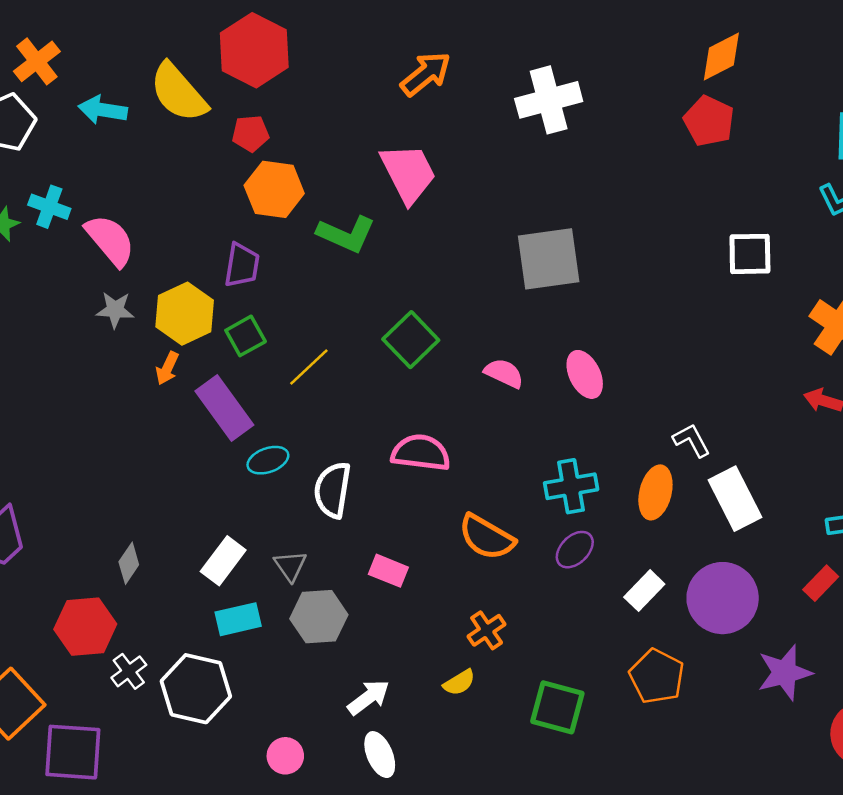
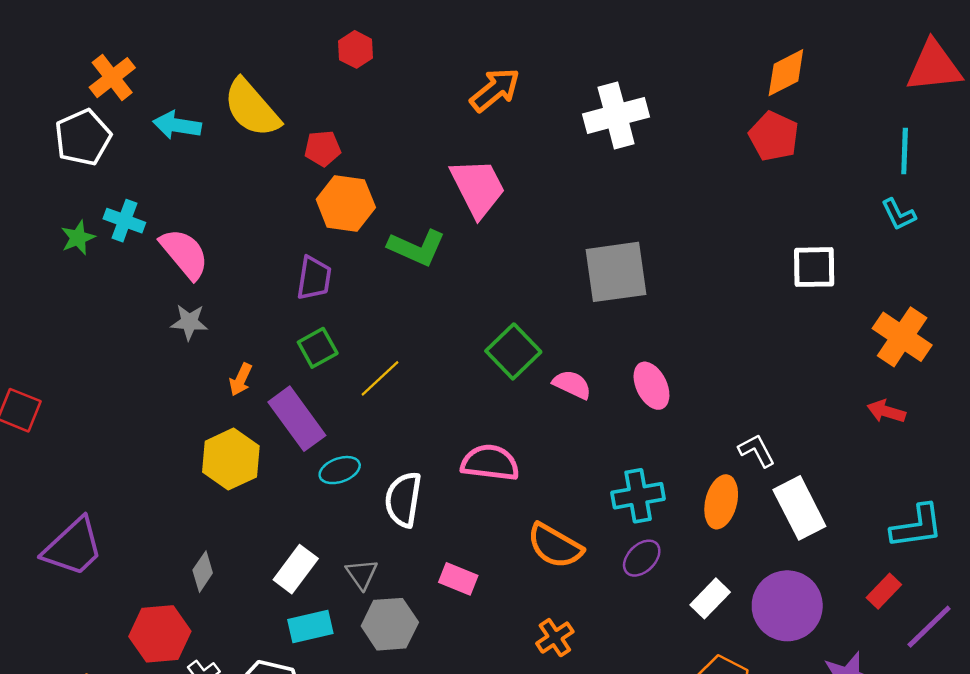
red hexagon: (254, 50) -> (356, 49), moved, size x0.5
yellow hexagon: (185, 314) -> (231, 459), moved
green square: (411, 340) -> (513, 351), moved

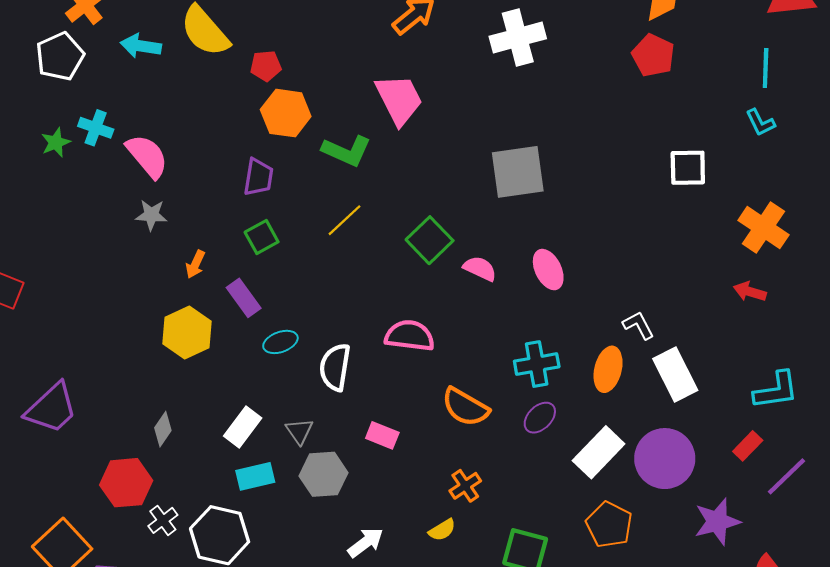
yellow line: (380, 378) -> (345, 220), moved
purple rectangle: (297, 419) -> (244, 298), size x0.7
white rectangle: (710, 598) -> (599, 452), size x1.5

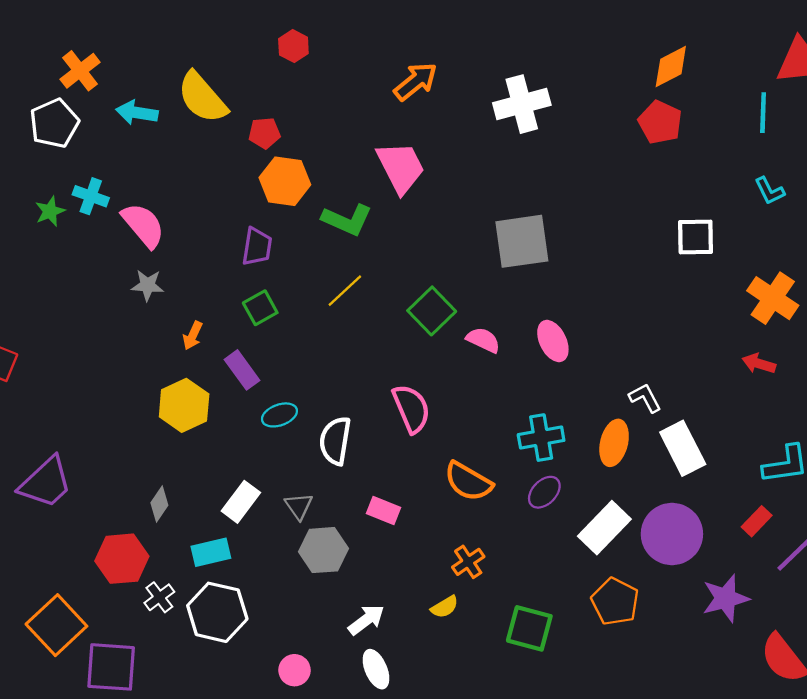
cyan line: (766, 68) -> (763, 113), moved
pink semicircle: (410, 336) -> (411, 409), turned 60
cyan rectangle: (255, 476) -> (211, 552), moved

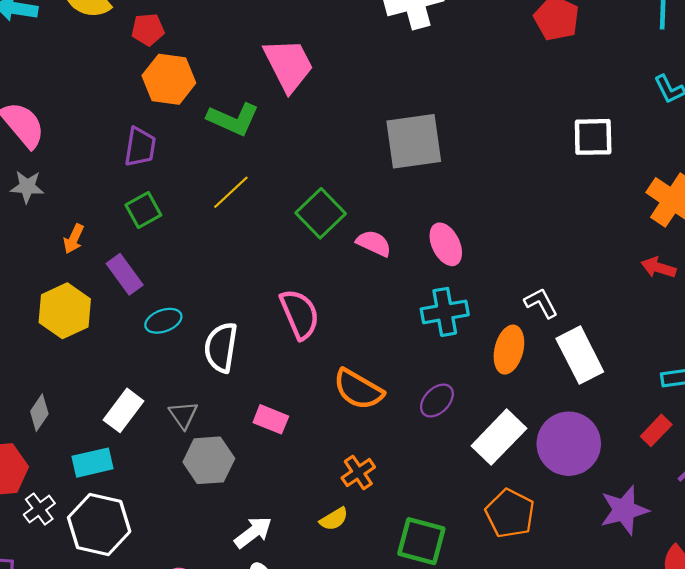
cyan cross: (541, 438) -> (445, 312), moved

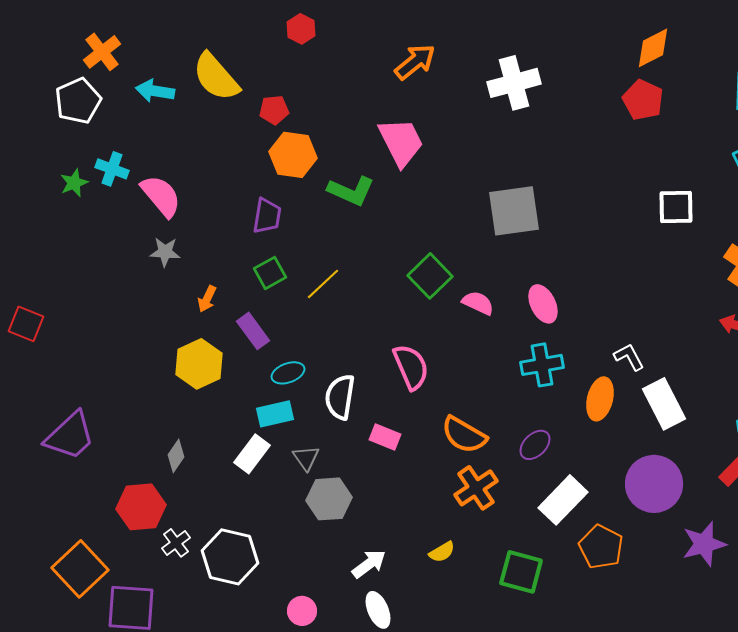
yellow line: (231, 192) -> (323, 284), moved
pink rectangle: (271, 419) -> (385, 437), moved
white rectangle: (499, 437) -> (563, 500), moved
cyan rectangle: (92, 463) -> (275, 414), moved
orange cross: (358, 472) -> (476, 488), moved, size x1.4

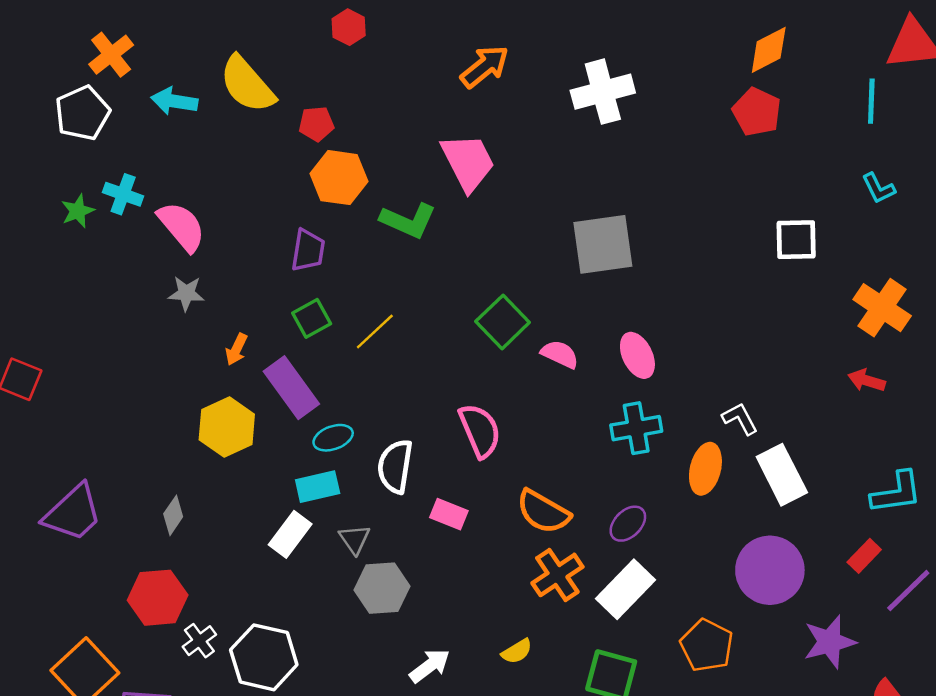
purple rectangle: (253, 331) -> (291, 388), size x1.4
gray diamond: (176, 456) -> (173, 515), moved
white rectangle: (563, 500) -> (625, 589), moved

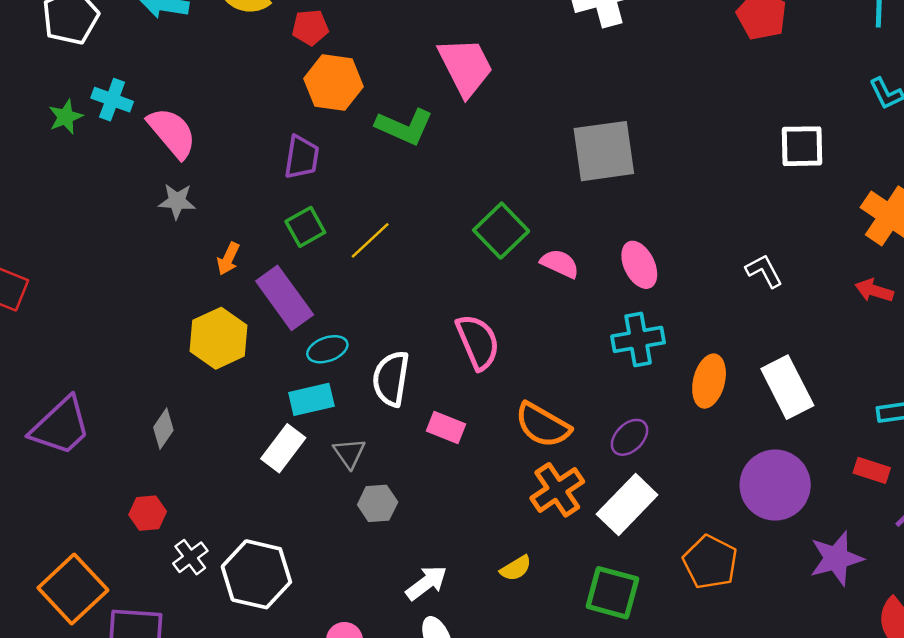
white L-shape: (740, 419) -> (764, 271), moved
red rectangle: (864, 556) -> (872, 470), turned 64
gray hexagon: (382, 588) -> (378, 503), size x0.7
red hexagon: (158, 598) -> (148, 513), size x0.6

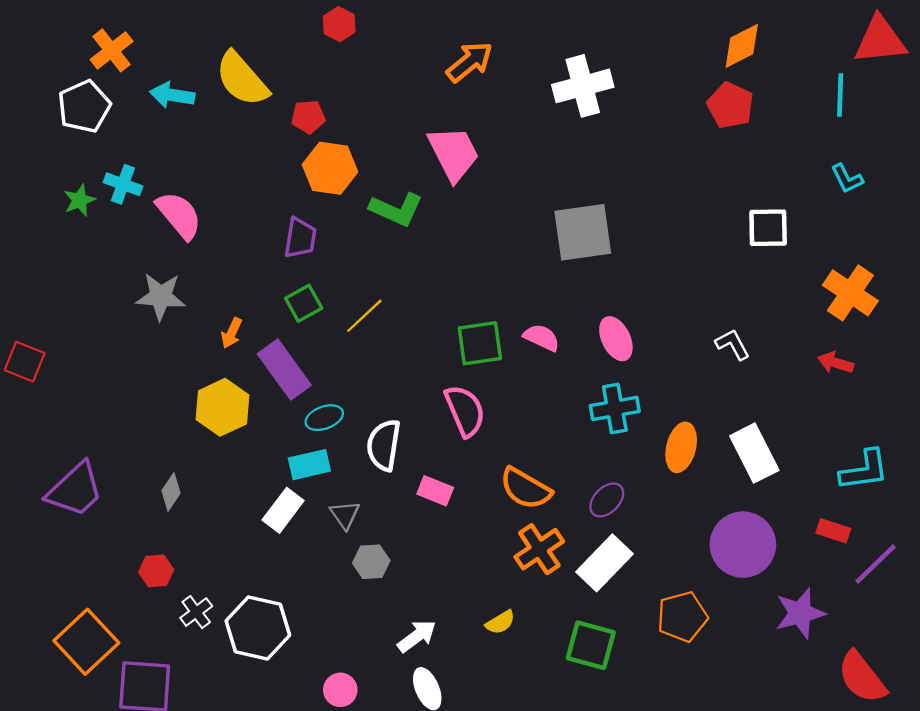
gray star: (177, 201) -> (161, 296), moved, size x1.4
green square: (501, 231) -> (480, 343), moved, turned 36
orange pentagon: (710, 562) -> (682, 617), turned 30

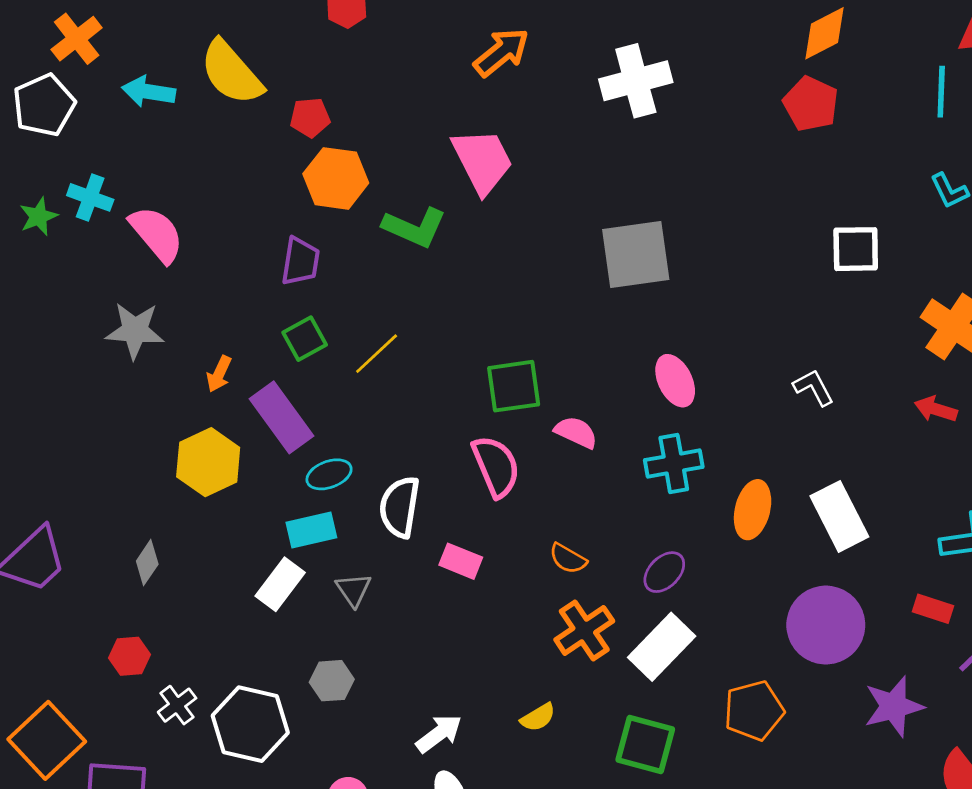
pink semicircle: (542, 338) -> (576, 432), moved
orange semicircle: (526, 489) -> (568, 559), size x0.6
gray hexagon: (371, 562) -> (332, 681), moved

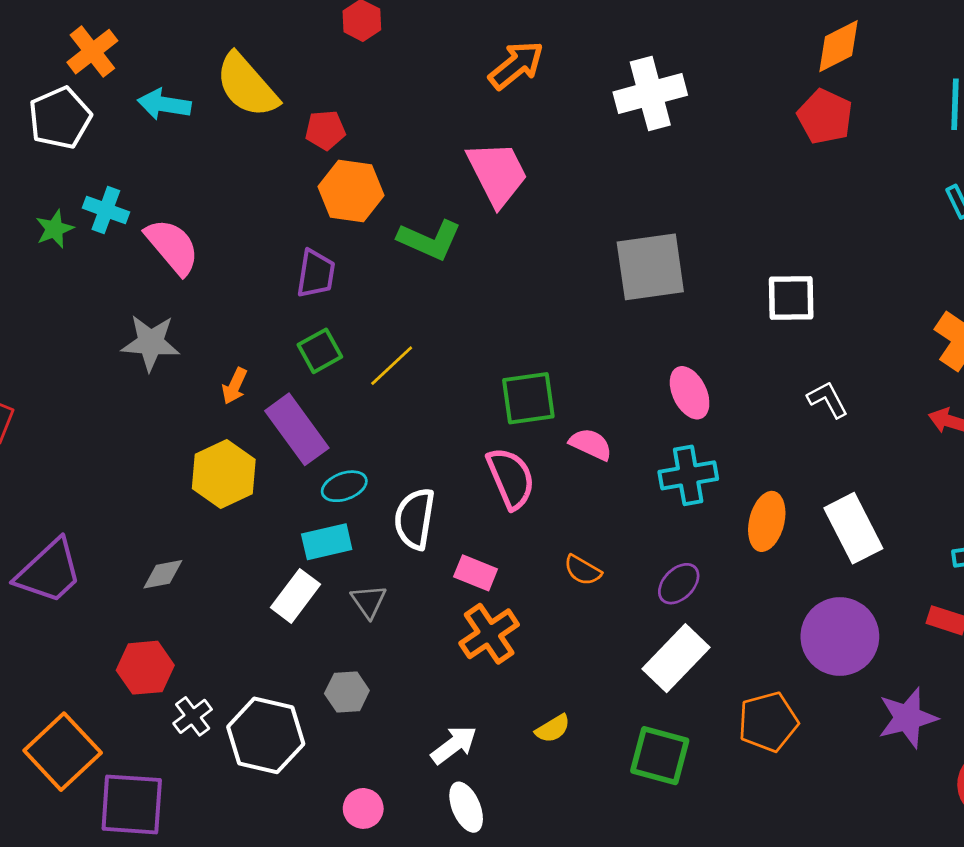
white square: (856, 249) -> (791, 298), moved
gray diamond: (147, 563) -> (163, 574), turned 45
orange cross: (584, 630) -> (489, 634), moved
red hexagon: (130, 656) -> (145, 668), size x1.4

